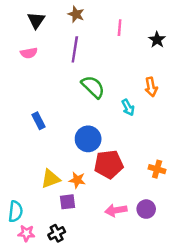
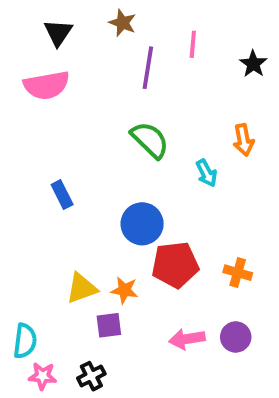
purple line: (75, 49) -> (148, 68), moved
pink semicircle: (29, 53) -> (46, 85), size x1.6
orange cross: (157, 169) -> (238, 273), moved

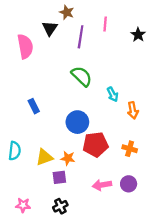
black triangle: (58, 33) -> (50, 28), moved
pink semicircle: (46, 85) -> (25, 46), turned -90
orange arrow: (244, 140) -> (133, 110), moved
cyan semicircle: (25, 341) -> (15, 151), moved
black cross: (91, 376) -> (60, 206), moved

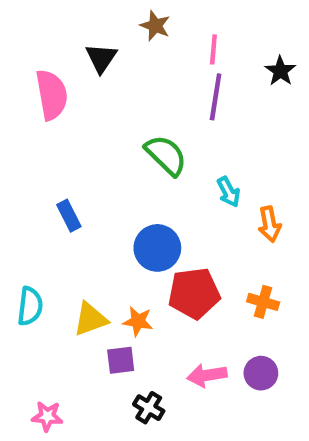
brown star: (67, 12) -> (155, 26), moved
purple line: (81, 37) -> (216, 97), moved
black cross: (60, 206) -> (149, 408), moved, turned -32

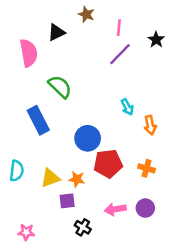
black triangle: (101, 58) -> (56, 32), turned 30
purple line: (216, 97) -> (120, 54), turned 35
green semicircle: (166, 155) -> (60, 87), moved
blue rectangle: (69, 216) -> (38, 120), size x1.6

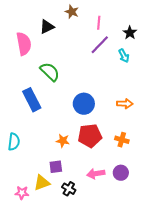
cyan arrow: (127, 107) -> (124, 56), moved
orange arrow: (150, 125) -> (125, 104), turned -77
blue circle: (88, 138) -> (84, 104), moved
yellow triangle: (50, 178) -> (42, 183), moved
orange star: (77, 179) -> (63, 141), moved

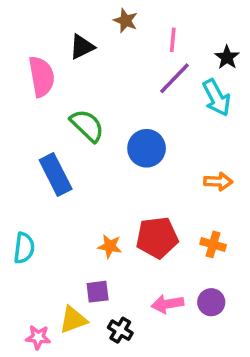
cyan arrow: (124, 56) -> (217, 98), size x1.5
blue circle: (84, 104) -> (147, 148), moved

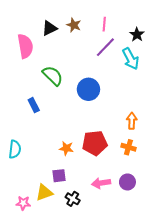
brown star: (126, 21) -> (74, 25), moved
blue rectangle: (56, 175) -> (34, 105), size x0.6
orange arrow: (218, 182) -> (132, 121), moved, turned -91

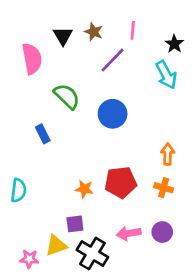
black triangle: (49, 28) -> (63, 36), turned -35
purple line: (105, 47) -> (113, 60), moved
black cross: (73, 199) -> (92, 254), size x1.6

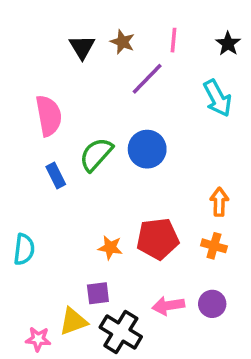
black star: (174, 44) -> (228, 44), moved
pink semicircle: (32, 59) -> (49, 116), moved
green semicircle: (67, 96) -> (96, 154), moved, turned -92

